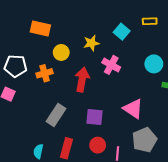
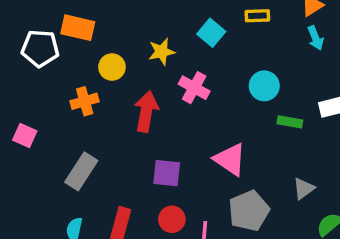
white pentagon: (15, 66) -> (40, 48), moved
gray rectangle: (56, 115) -> (81, 171), moved

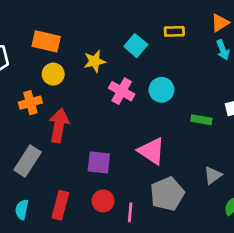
orange rectangle: (78, 28) -> (46, 41), moved
cyan circle: (264, 86) -> (161, 90), moved
red arrow: (146, 112) -> (59, 125), moved

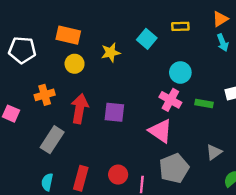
cyan circle: (161, 90) -> (180, 72), moved
pink cross: (122, 91) -> (170, 100), moved
orange cross: (30, 103) -> (45, 95), moved
purple square: (99, 162) -> (114, 112), moved

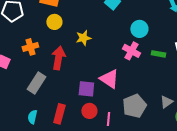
yellow star: (111, 53) -> (83, 38), moved
purple square: (114, 112) -> (86, 89), moved
pink triangle: (160, 131) -> (109, 79), moved
gray triangle: (214, 152) -> (166, 102), moved

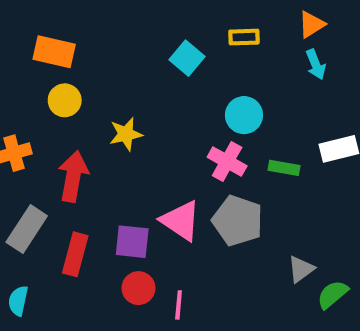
gray pentagon: (134, 106) -> (238, 221), moved, turned -30
red rectangle: (59, 114) -> (75, 254), moved

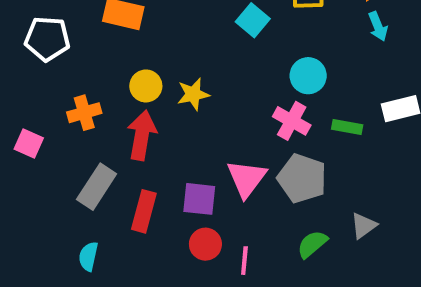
yellow circle: (65, 100) -> (146, 86), moved
pink triangle: (181, 221) -> (247, 178), turned 33
green semicircle: (333, 294) -> (312, 244), moved

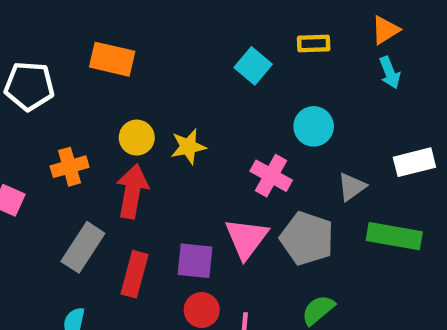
pink cross: (292, 121) -> (271, 176), moved
green rectangle: (347, 127) -> (394, 236), moved, size x1.6
gray triangle: (364, 226) -> (352, 187), moved

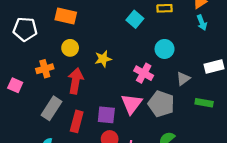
yellow circle: (137, 138) -> (70, 48), moved
green rectangle: (394, 236) -> (204, 103), size x0.7

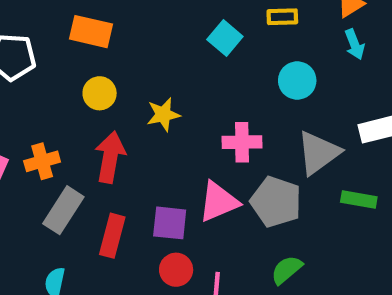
cyan circle: (165, 49) -> (297, 81), moved
orange cross: (45, 69) -> (42, 161), moved
pink cross: (144, 73) -> (242, 142), turned -30
gray triangle: (183, 79) -> (318, 153), size x1.6
pink triangle: (132, 104) -> (219, 202), turned 30

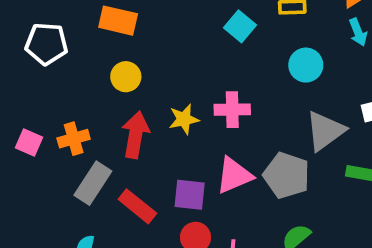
yellow star: (163, 115) -> (184, 119), moved
pink cross: (242, 142) -> (232, 110), moved
red rectangle: (112, 236) -> (137, 206), turned -66

